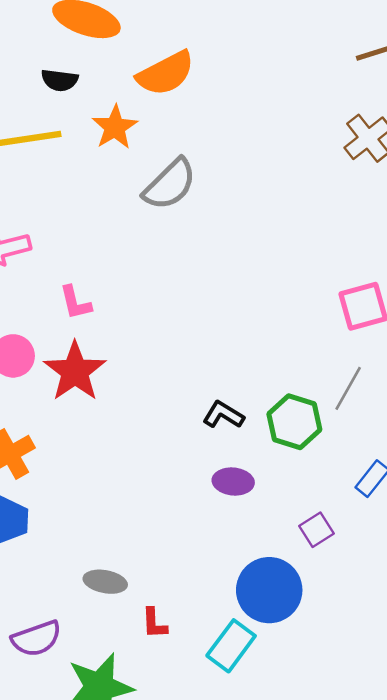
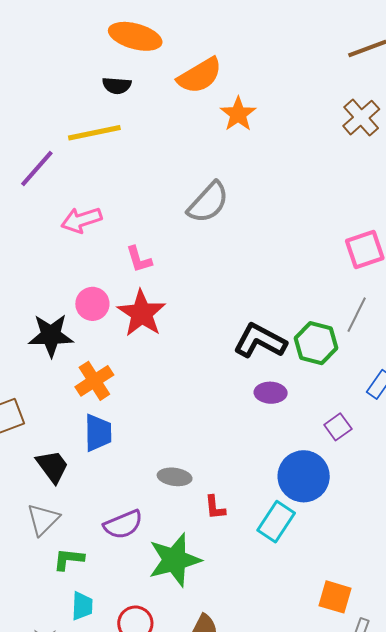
orange star: (115, 127) -> (238, 114), moved
gray semicircle: (170, 184) -> (208, 202), moved
black L-shape: (223, 415) -> (260, 341), size x1.6

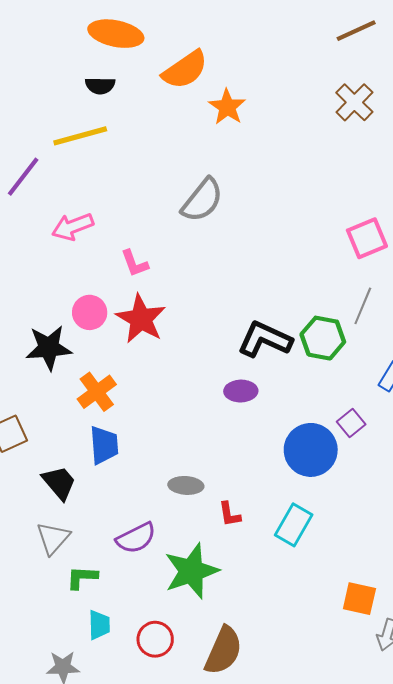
purple ellipse: (271, 393) -> (241, 391), moved
blue circle: (304, 476) -> (311, 450), moved

